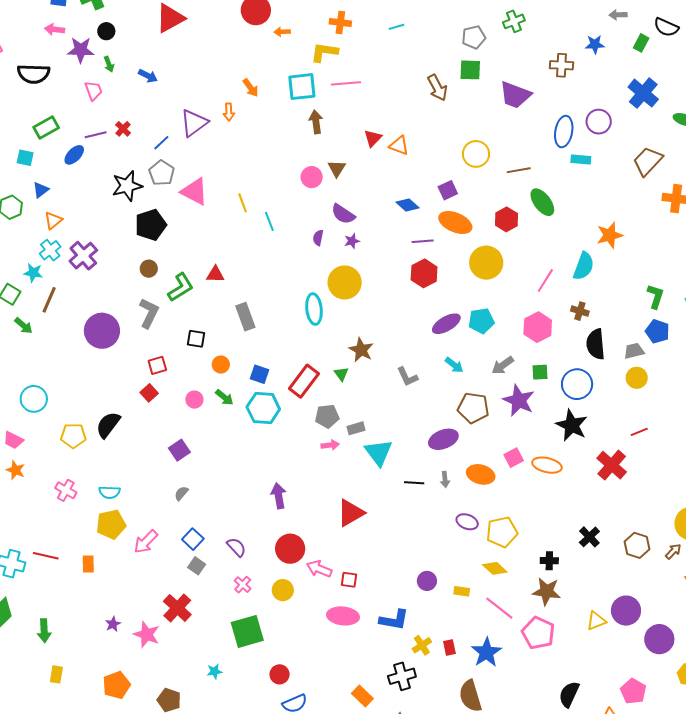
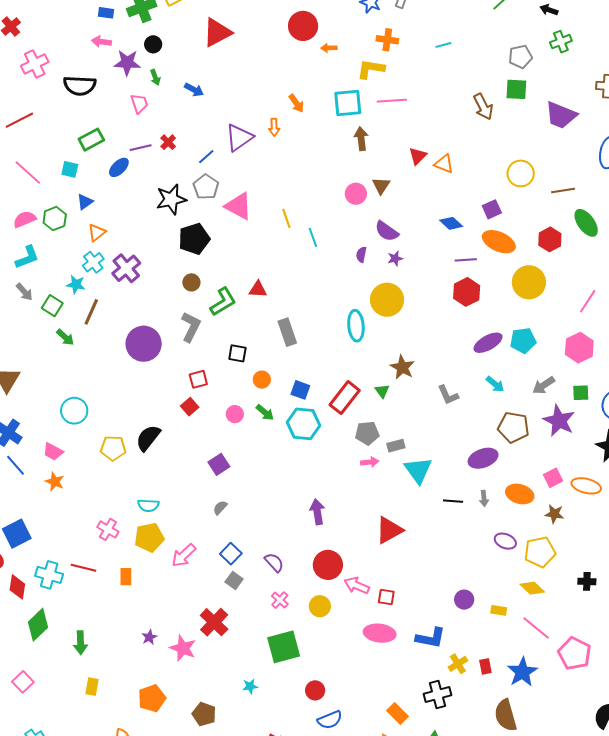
pink cross: (66, 490) -> (108, 529), moved
brown star: (547, 591) -> (554, 514), moved, size x0.7

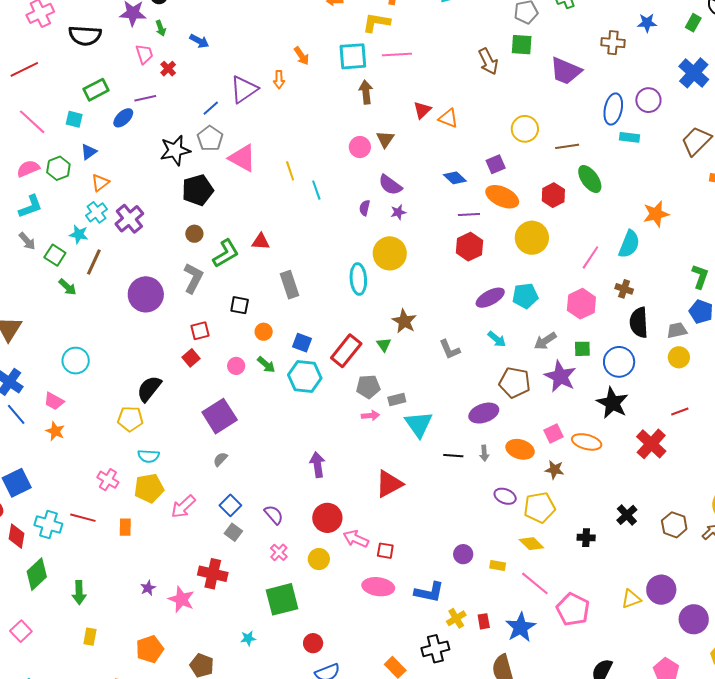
red cross: (168, 142) -> (168, 69), moved
yellow pentagon: (113, 448) -> (130, 419), moved
purple square: (219, 464) -> (220, 416), size x1.6
red cross: (214, 622) -> (213, 574), turned -32

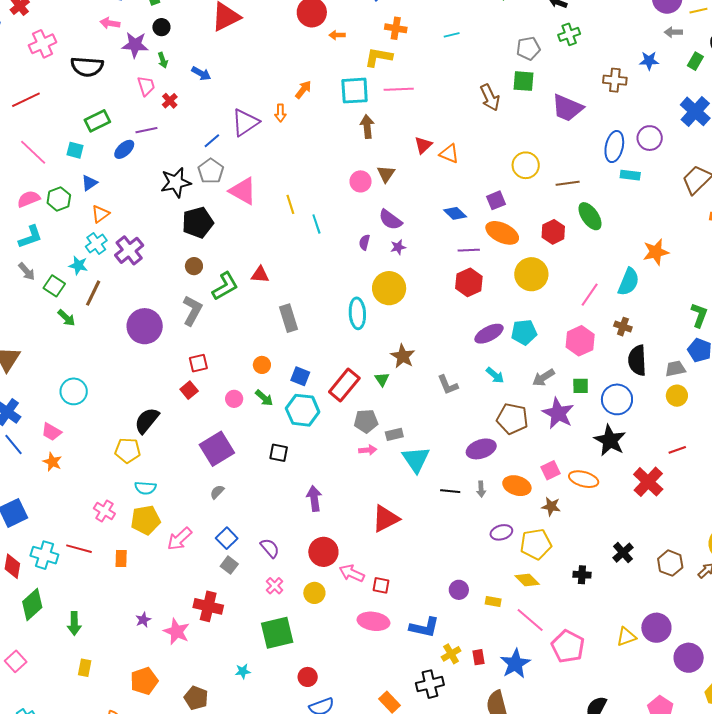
orange arrow: (302, 56) -> (303, 90), turned -108
black square: (240, 305) -> (279, 453), moved
purple ellipse: (505, 496) -> (501, 532), turned -40

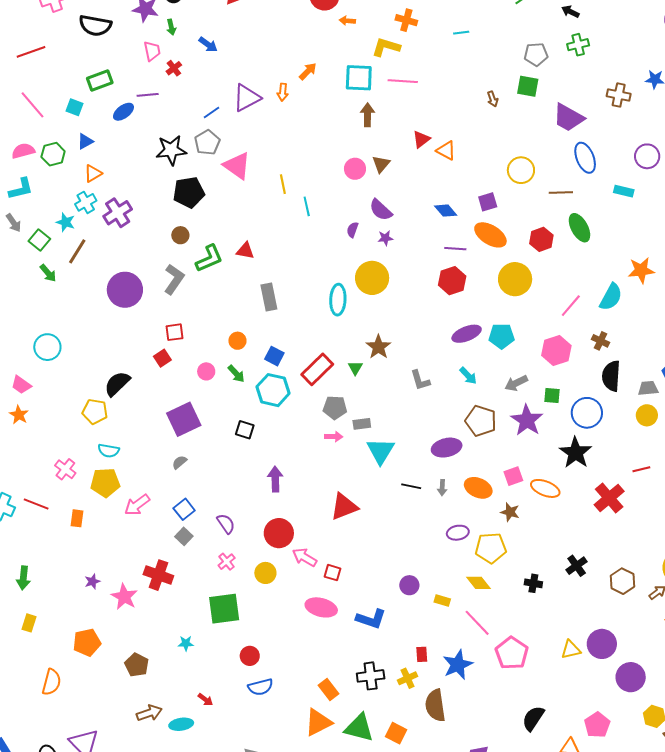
brown arrow: (490, 97) -> (493, 99), size x0.6
blue ellipse: (614, 147) -> (585, 158), moved, turned -40
yellow cross: (451, 654) -> (408, 678), moved

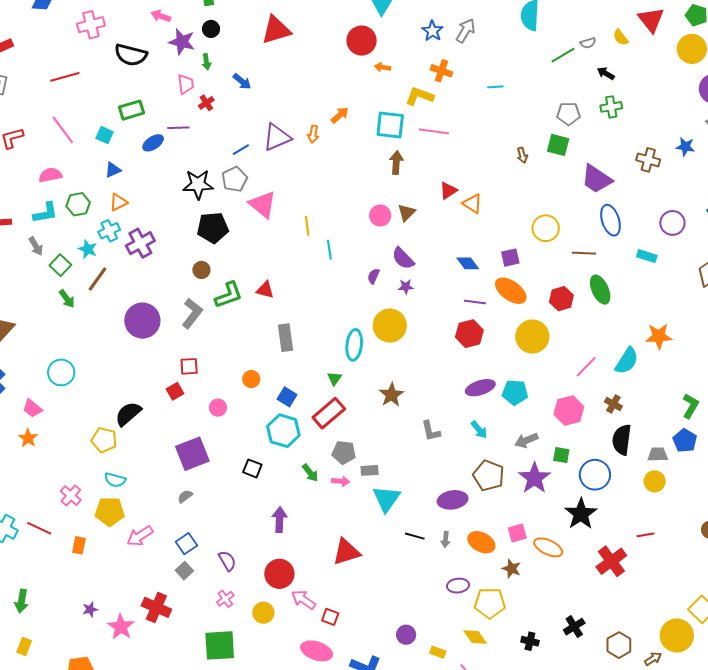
green hexagon: (53, 154) -> (78, 204), moved
green triangle: (355, 368) -> (335, 378), moved
green arrow: (236, 374) -> (310, 473), moved

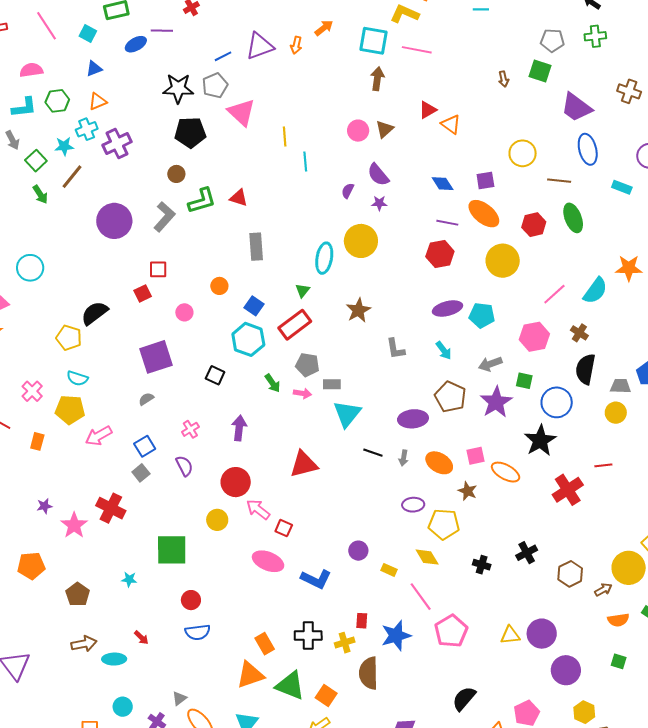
cyan star: (88, 249) -> (64, 146), turned -30
pink cross: (225, 599) -> (190, 429), moved

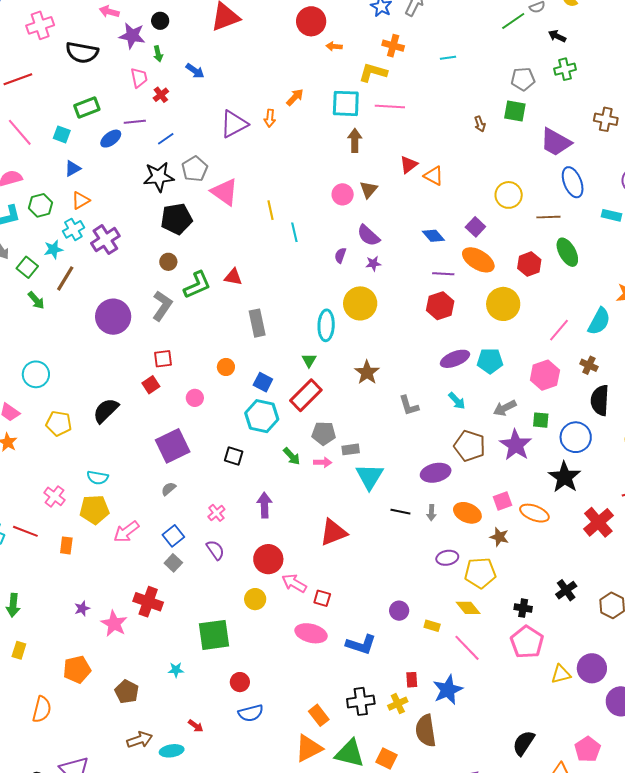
blue line: (223, 56) -> (166, 139), moved
purple square: (485, 181) -> (475, 227), turned -30
yellow pentagon: (69, 338) -> (59, 423), moved
pink pentagon: (451, 631) -> (527, 642), moved

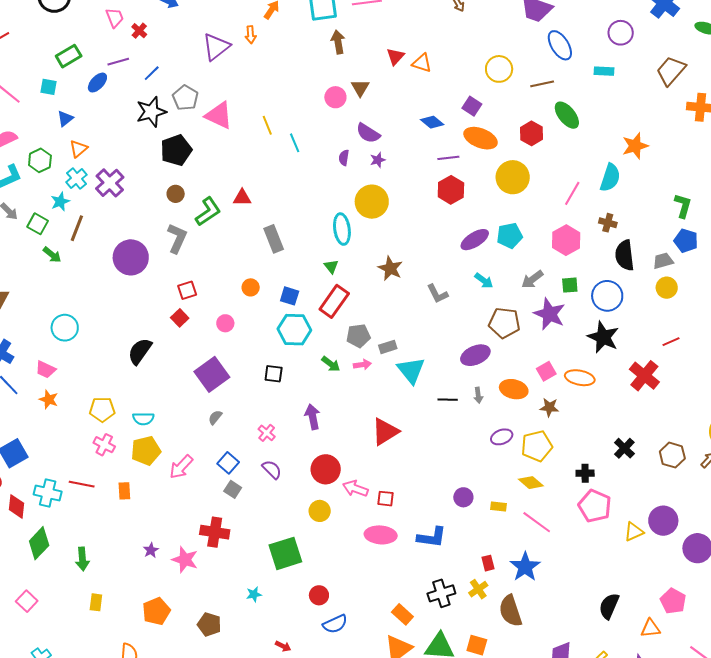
yellow pentagon: (59, 423) -> (102, 409), moved

